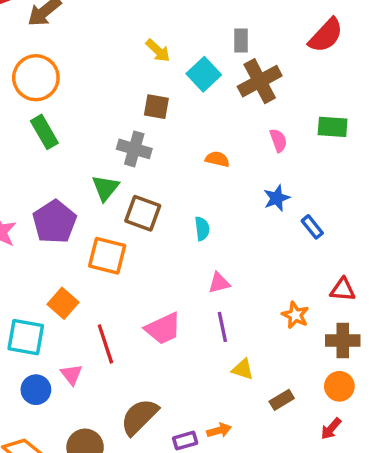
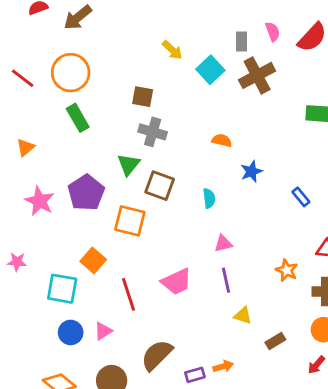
brown square: (156, 107) -> (143, 97), moved
pink semicircle: (278, 140) -> (273, 32), moved
blue star: (277, 198) -> (251, 171), moved
pink triangle: (72, 374) -> (103, 331), moved, turned 36

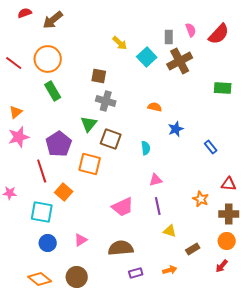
pink star: (40, 201) -> (19, 137), moved, turned 30
red line: (129, 294) -> (42, 171), moved
pink triangle: (103, 331) -> (81, 240), moved
brown semicircle: (157, 355) -> (121, 248), moved, turned 40
orange arrow: (223, 366) -> (170, 270), moved

